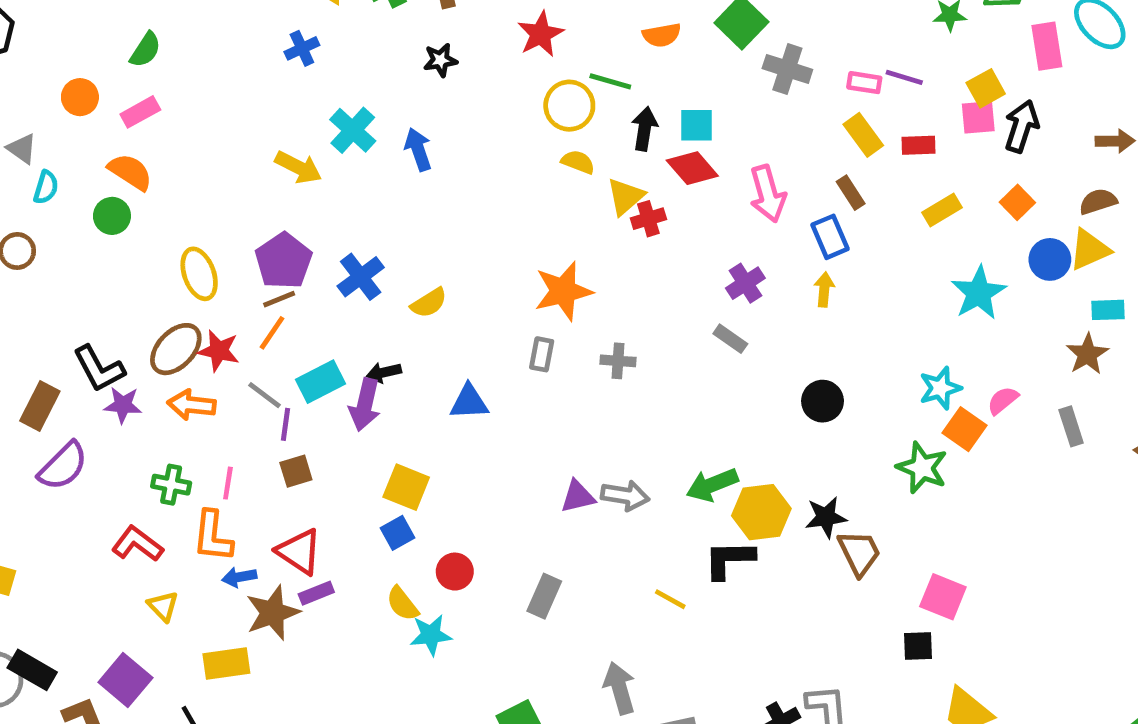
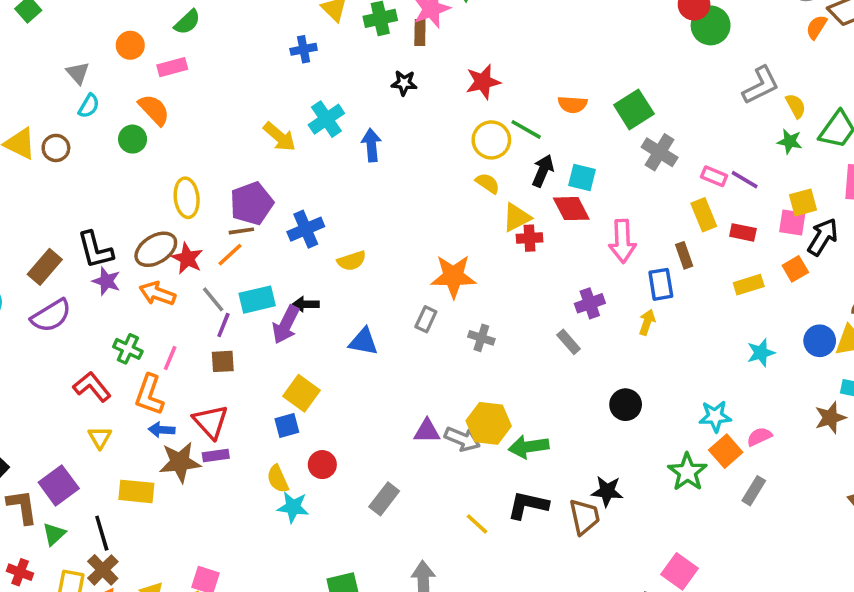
orange square: (1017, 202) -> (795, 269), moved
cyan star: (979, 293) -> (761, 353), size x0.7
gray rectangle: (1071, 426) -> (754, 491), moved, turned 36
yellow hexagon: (761, 512) -> (489, 423), moved
brown trapezoid: (859, 553) -> (584, 517), moved

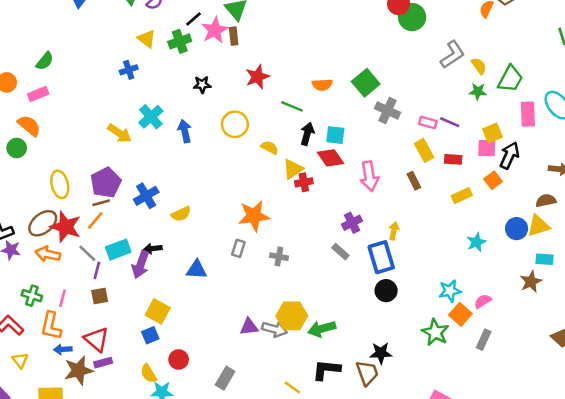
brown rectangle: (420, 33) -> (234, 36), moved
yellow circle: (491, 140) -> (235, 124), moved
red star: (187, 258) -> (66, 227), size x1.4
blue rectangle: (661, 284) -> (381, 257), moved, size x1.4

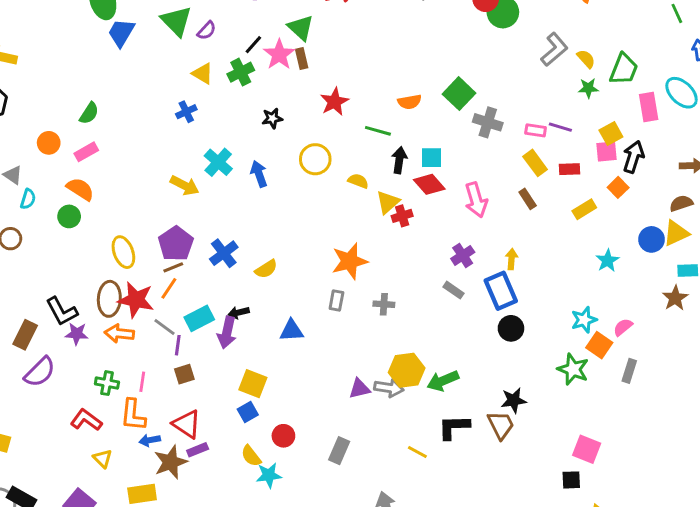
brown ellipse: (43, 223) -> (109, 299), turned -40

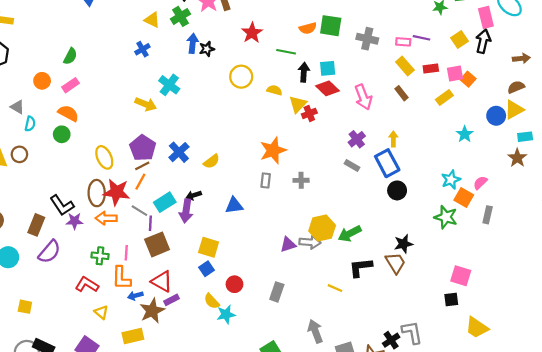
green square: (459, 94) -> (331, 26), moved, turned -30
pink square: (606, 152) -> (455, 74), moved
black arrow: (633, 157) -> (483, 41), moved
blue arrow: (259, 174) -> (193, 43), moved, turned 30
brown square: (184, 374) -> (157, 244), size x1.6

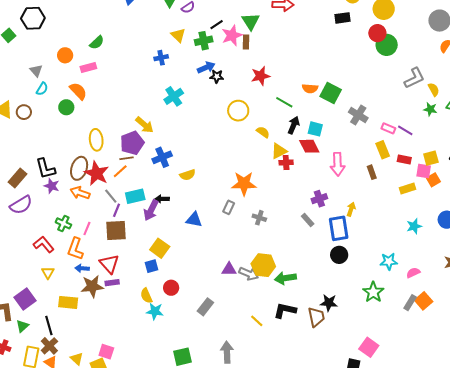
yellow square: (460, 39) -> (431, 158), moved
blue arrow: (193, 43) -> (206, 67), turned 42
yellow arrow: (146, 104) -> (144, 125), moved
orange square: (464, 198) -> (424, 301), moved

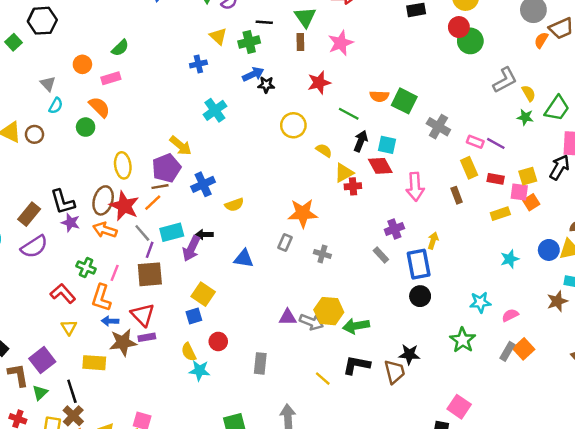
black line: (217, 25) -> (264, 22), turned 40
pink star: (232, 35) -> (341, 43), moved
gray rectangle: (205, 307) -> (260, 363), turned -30

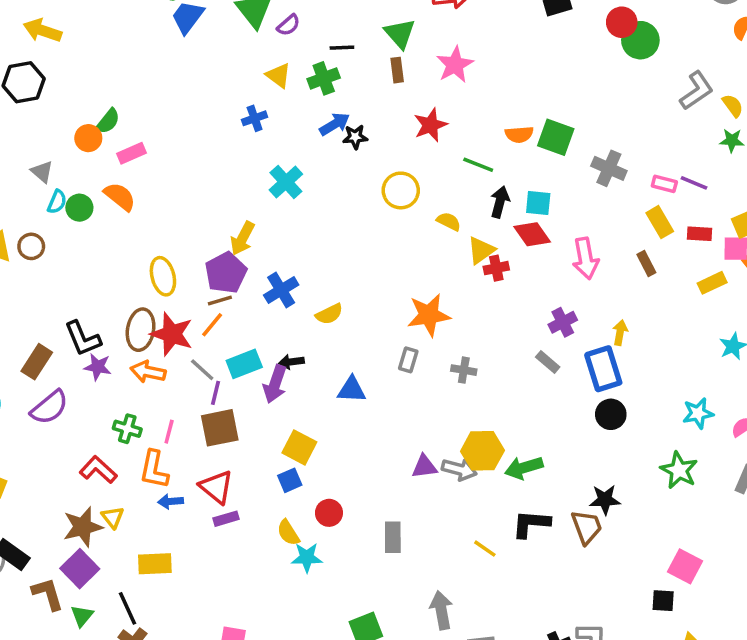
green semicircle: (120, 48) -> (108, 121), moved
green circle: (86, 127) -> (79, 208), moved
yellow arrow: (181, 146) -> (242, 238), turned 85
brown star: (123, 342) -> (83, 527), moved

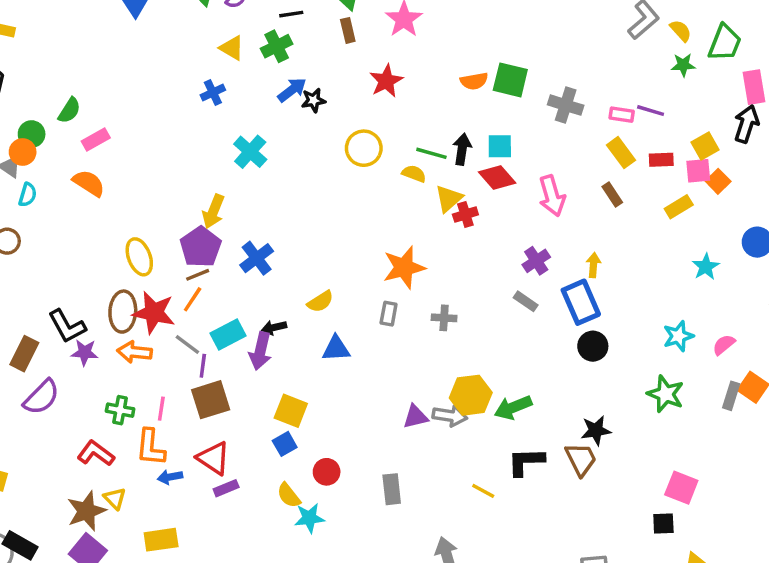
orange circle: (88, 138) -> (23, 152), moved
green line: (478, 165) -> (431, 153), moved
green circle: (79, 208) -> (32, 134), moved
yellow semicircle: (329, 314) -> (320, 302), moved

